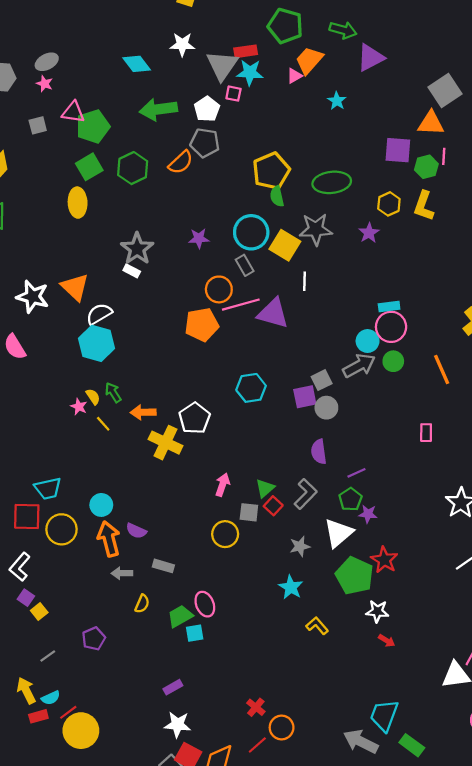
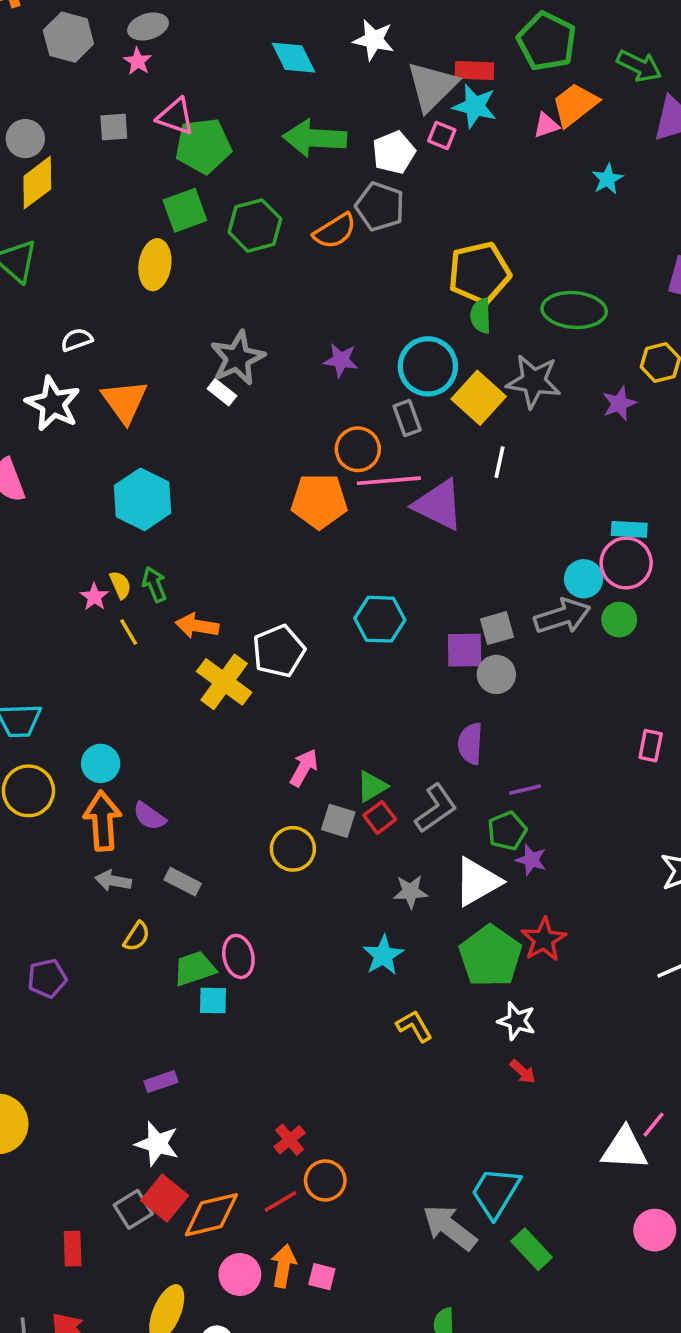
white semicircle: (99, 314) -> (77, 340), moved, size x0.7

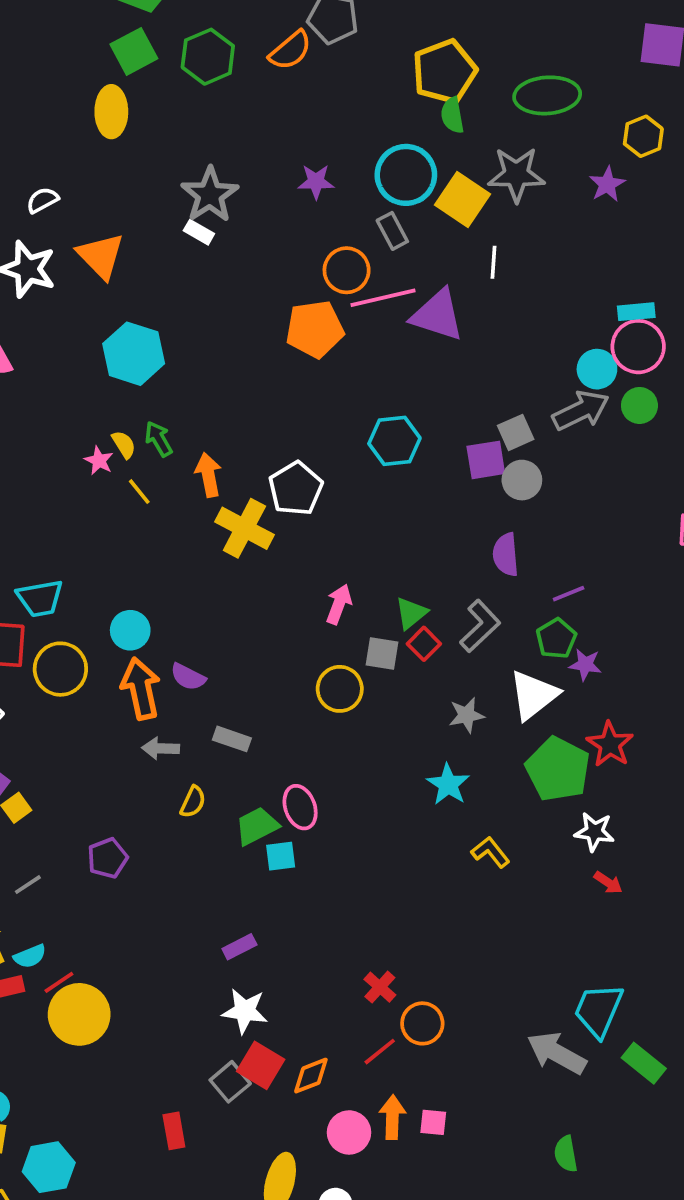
orange arrow: (197, 626) -> (208, 475), turned 78
orange diamond: (211, 1215) -> (311, 1076), size x0.7

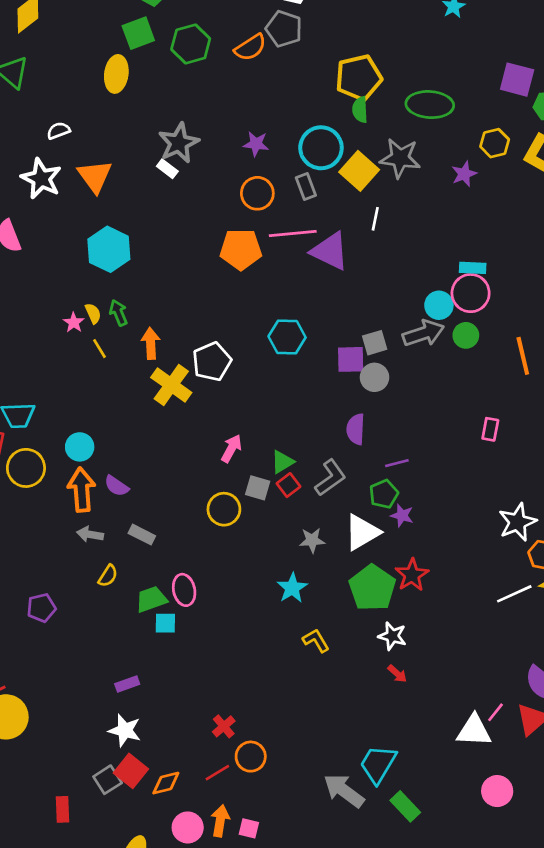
orange circle: (347, 270) -> (257, 193), moved

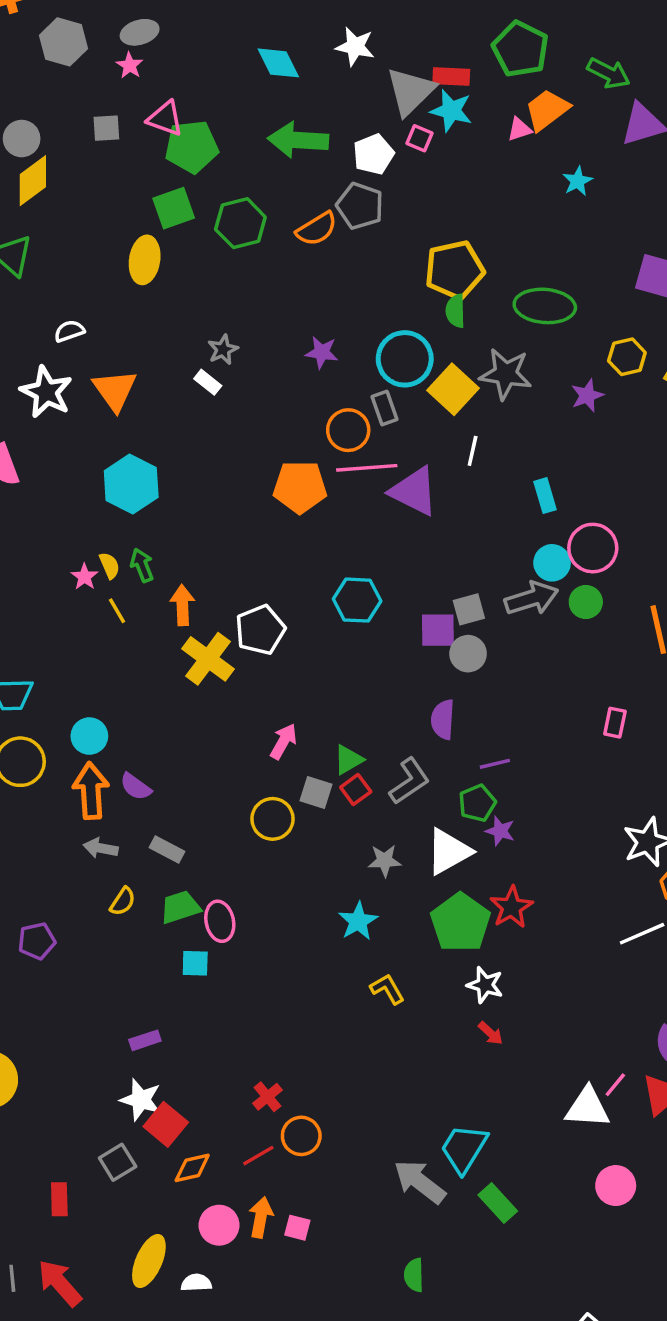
gray star: (179, 143) -> (223, 350), size x0.6
orange circle: (257, 193) -> (348, 430), moved
cyan rectangle: (473, 268) -> (545, 496), moved, turned 70
green trapezoid: (151, 599) -> (180, 907), moved
red square: (131, 771) -> (166, 1124), moved

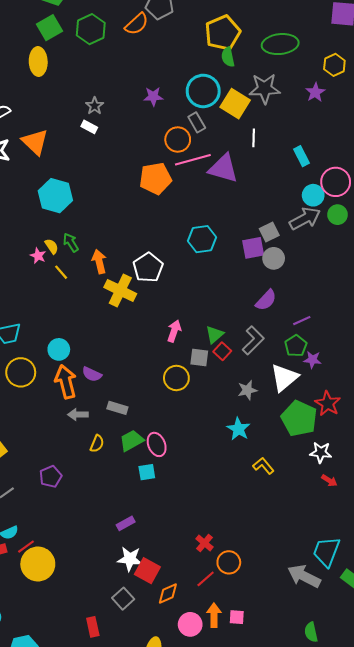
purple semicircle: (443, 719) -> (266, 300), turned -130

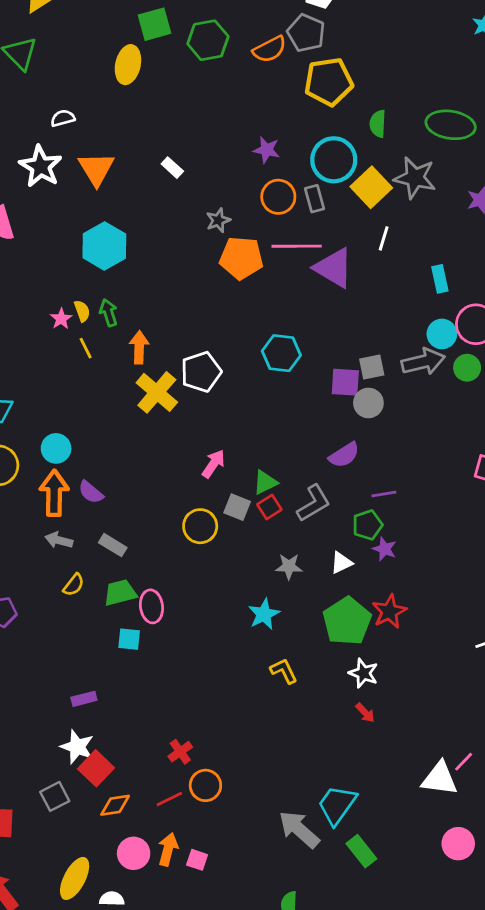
yellow pentagon: (223, 33) -> (329, 82), moved
gray star: (95, 106) -> (218, 220), moved
orange circle: (178, 139) -> (278, 197), moved
white triangle: (284, 378) -> (341, 563), size x0.6

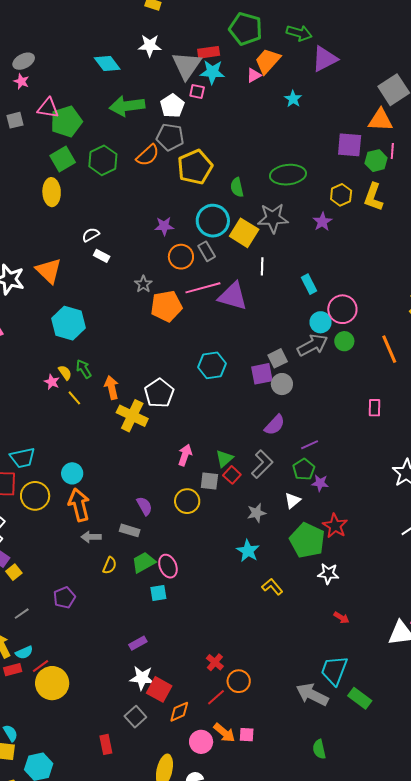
white semicircle: (63, 118) -> (91, 235), moved
purple semicircle: (91, 492) -> (144, 506), moved, turned -144
red arrow: (365, 713) -> (341, 618), moved
orange arrow: (168, 849) -> (224, 733), turned 130

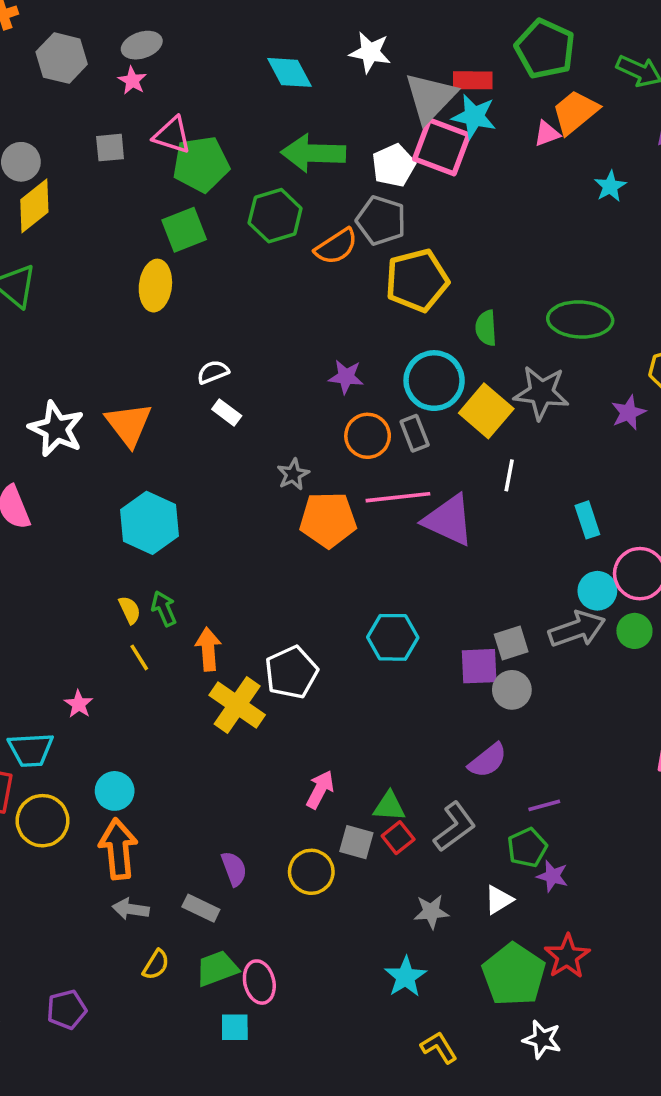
pink square: (197, 92) -> (442, 147), size x2.0
green hexagon: (103, 160) -> (275, 216), moved
pink star: (52, 382) -> (79, 704), moved
green triangle: (224, 459) -> (389, 806), turned 36

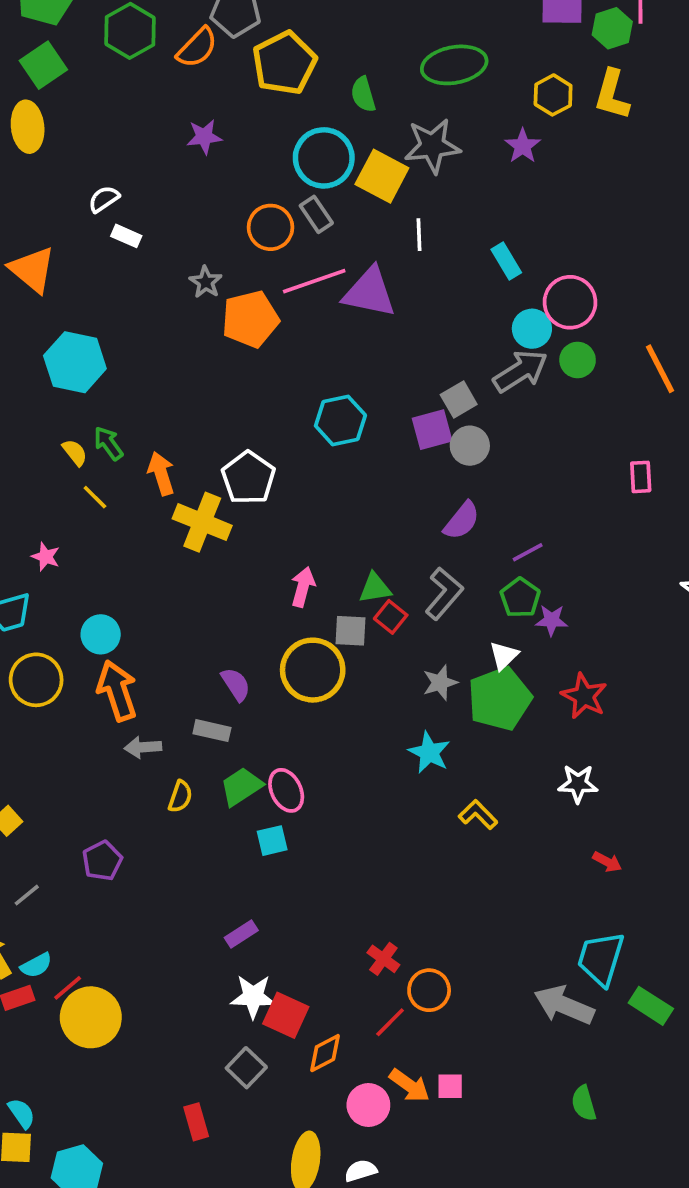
purple star: (346, 377) -> (204, 137), moved
yellow circle: (311, 872) -> (313, 670), size x1.4
green pentagon: (514, 975) -> (500, 699), moved, turned 30

